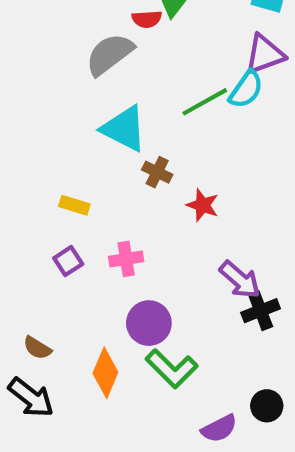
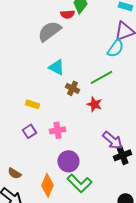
green line: (205, 102) -> (101, 77), moved
cyan triangle: (124, 129) -> (56, 67), size x0.7

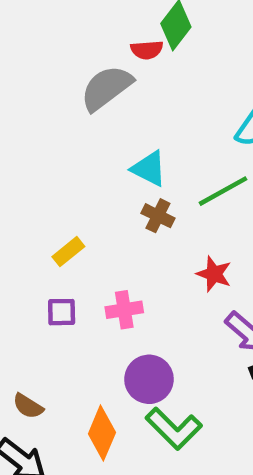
cyan triangle: (56, 67) -> (149, 169), moved
yellow rectangle: (32, 104) -> (68, 252), turned -56
red star: (94, 104) -> (214, 274), moved
purple square: (29, 131) -> (62, 312), turned 32

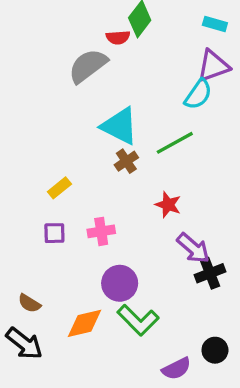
cyan triangle: (149, 169) -> (120, 126), size x1.4
brown cross: (158, 216) -> (126, 161), turned 30
orange diamond: (102, 433) -> (85, 323), turned 54

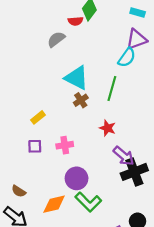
gray semicircle: (88, 66) -> (56, 39), size x0.7
green line: (175, 143) -> (112, 88), turned -45
black cross: (210, 273) -> (134, 172), size x1.4

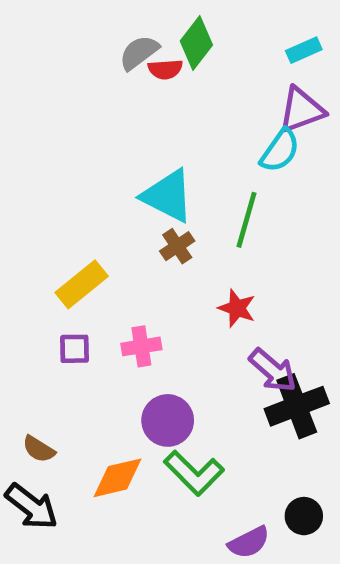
cyan rectangle: (138, 13) -> (304, 50), turned -40
gray semicircle: (56, 39) -> (139, 53), moved
yellow rectangle: (38, 117) -> (82, 284), size x1.5

